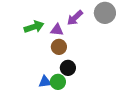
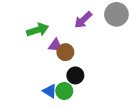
purple triangle: (57, 30) -> (55, 45), moved
blue triangle: (45, 82) -> (50, 91), turned 40

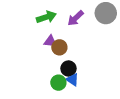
green arrow: (38, 30) -> (46, 17), moved
blue triangle: (50, 91) -> (73, 80), moved

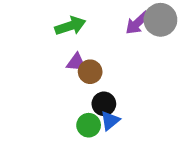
purple arrow: (76, 18) -> (137, 23), moved
blue triangle: (73, 80) -> (110, 121), turned 48

